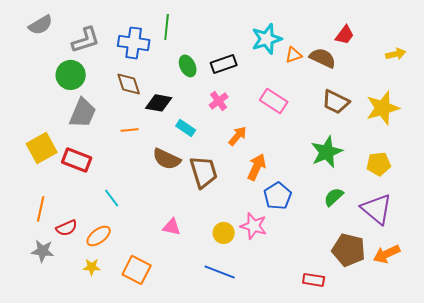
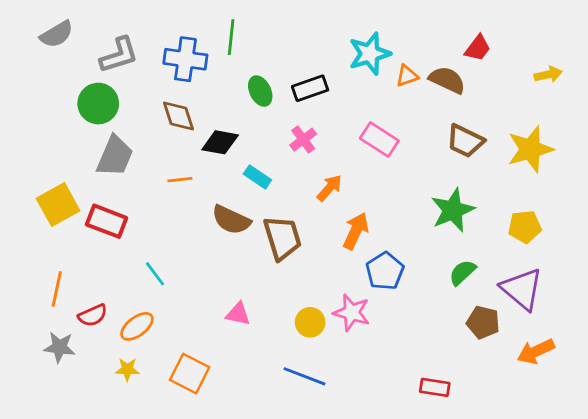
brown pentagon: (349, 250) -> (483, 322), moved, size x0.7

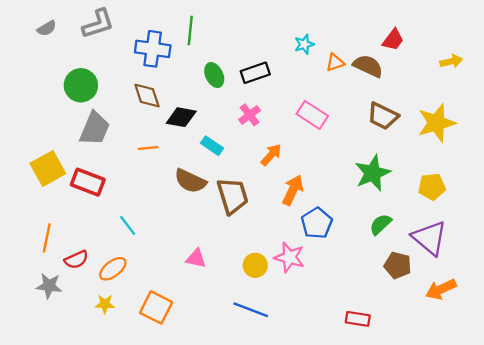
gray semicircle: (57, 34) -> (47, 28), size x0.7
cyan star: (370, 54) -> (304, 44), size x0.6
gray L-shape: (119, 55) -> (98, 24), moved

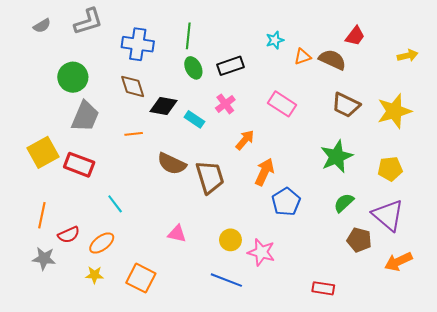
green line: (190, 31) -> (188, 36), moved
cyan rectangle: (212, 146) -> (194, 119), moved
pink star: (289, 257) -> (261, 252), moved

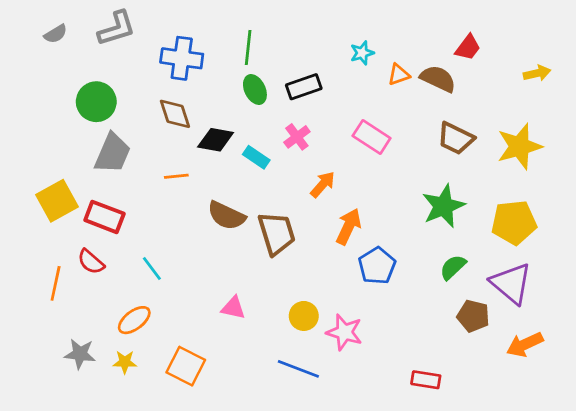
yellow pentagon: (390, 169) -> (514, 222), size x1.4
red semicircle: (69, 235) -> (91, 262), moved, turned 65
gray star: (44, 258) -> (80, 354), moved

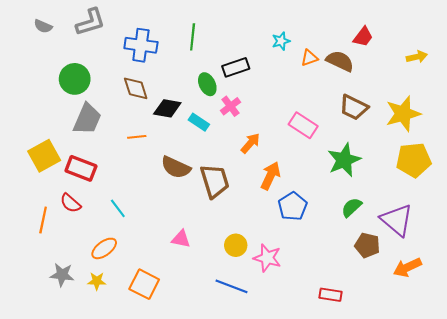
gray semicircle: (56, 34) -> (43, 26), turned 54
green ellipse: (255, 89) -> (207, 84), moved
pink rectangle: (372, 137) -> (303, 125), moved
yellow pentagon: (514, 222) -> (414, 160), moved

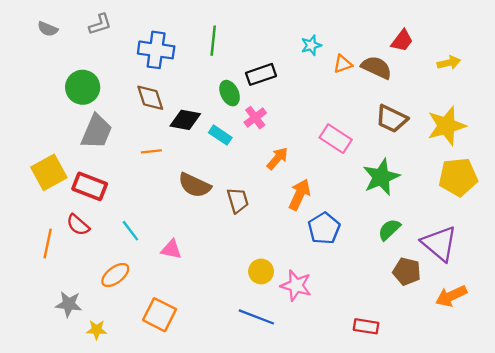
gray L-shape: (90, 22) -> (100, 24), size x0.7
yellow arrow: (417, 57) -> (449, 63), moved
brown trapezoid: (215, 181) -> (238, 200), size x0.7
pink triangle: (181, 239) -> (171, 249), moved
yellow star: (97, 281) -> (97, 330), moved

